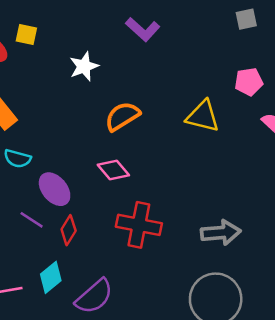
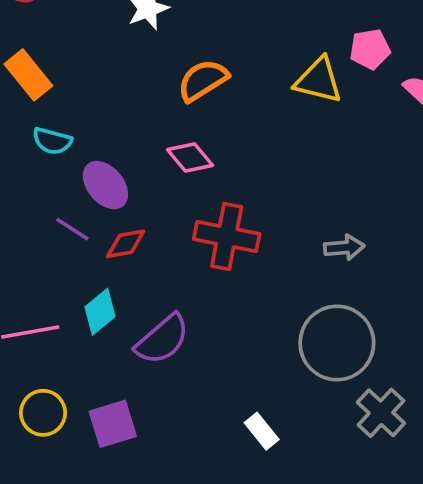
pink pentagon: (249, 82) -> (370, 49), moved
red diamond: (69, 230) -> (126, 244), turned 48
gray arrow: (221, 233) -> (344, 247), size x0.7

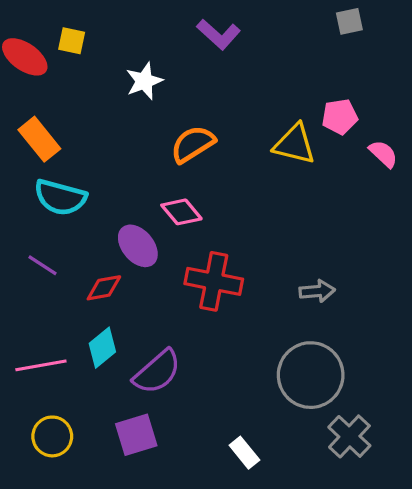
cyan semicircle: (52, 141) -> (60, 197), size x1.5
purple ellipse: (105, 185) -> (138, 246), moved
purple line: (72, 229) -> (43, 265), moved
red diamond: (126, 244) -> (104, 288), moved
purple square: (113, 424) -> (136, 435), moved

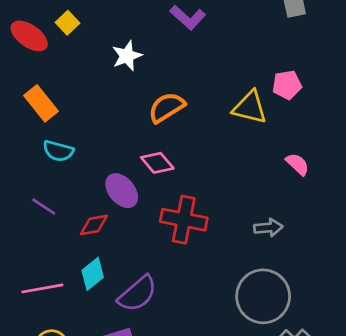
yellow square: (72, 41) -> (67, 23), turned 35
pink semicircle: (383, 154) -> (297, 164), moved
cyan semicircle: (60, 197) -> (58, 151), size x0.7

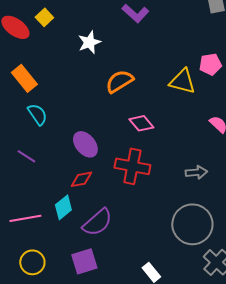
cyan semicircle: (58, 151) -> (37, 114), turned -140
pink diamond: (157, 163) -> (141, 123), moved
red diamond: (94, 225) -> (81, 179), moved

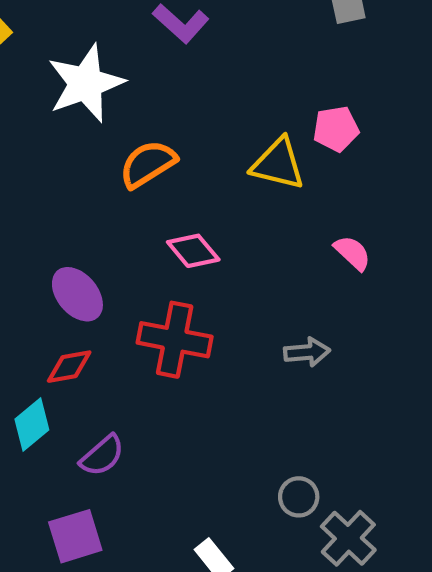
white star: (89, 42) -> (86, 83), size x1.6
purple semicircle: (97, 222) -> (102, 456), size x0.7
gray circle: (192, 224) -> (299, 497), moved, size x0.5

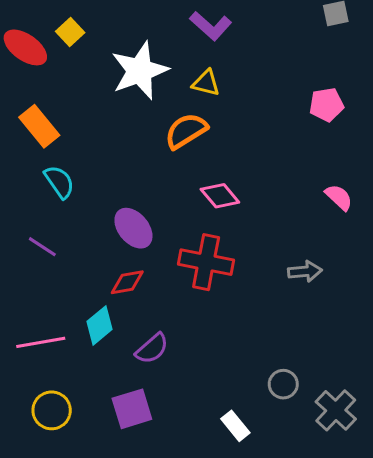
yellow triangle: (278, 164) -> (206, 83), moved, size x0.7
gray circle: (299, 497) -> (283, 384), moved

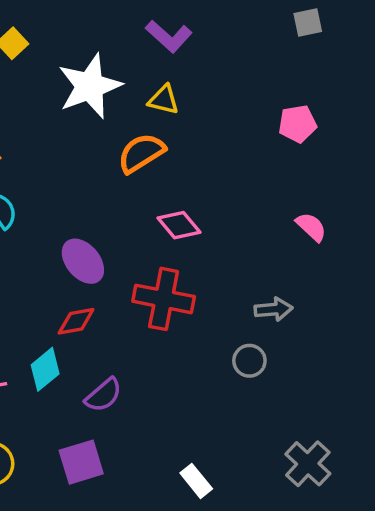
gray circle: (283, 384) -> (249, 361), moved

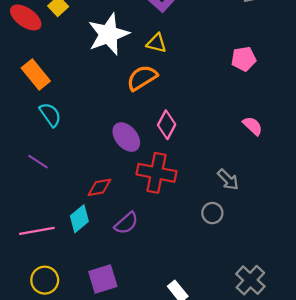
pink diamond: (179, 225) -> (167, 125), turned 68
purple ellipse: (83, 261) -> (126, 137), moved
gray arrow: (273, 309) -> (228, 180), turned 50
purple semicircle: (104, 395) -> (126, 223), moved

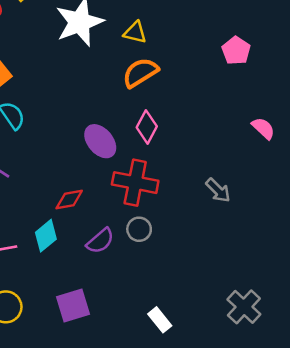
pink pentagon: (244, 59) -> (236, 51), turned -30
orange semicircle: (142, 78) -> (140, 73), moved
pink semicircle: (253, 126) -> (263, 128), moved
gray circle: (212, 213) -> (139, 229), moved

